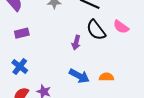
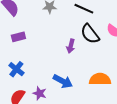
blue arrow: (79, 76) -> (63, 81), moved
orange semicircle: (106, 77) -> (100, 79), size x1.5

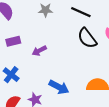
purple arrow: (71, 46) -> (39, 51), moved, turned 48

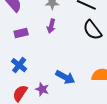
purple arrow: (39, 51) -> (51, 26), moved, turned -48

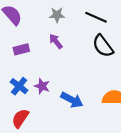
purple arrow: (51, 26) -> (56, 41), turned 128
purple star: (42, 89) -> (42, 86), moved

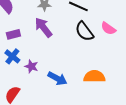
purple arrow: (56, 41) -> (43, 27), size x1.5
blue cross: (19, 86) -> (12, 56), moved

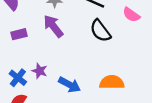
pink semicircle: (108, 28) -> (131, 15), moved
blue cross: (12, 56) -> (18, 78), moved

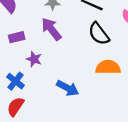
purple star: (40, 71) -> (34, 59), moved
orange semicircle: (112, 82) -> (108, 67), moved

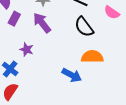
purple rectangle: (17, 37) -> (14, 19), moved, turned -48
blue arrow: (68, 88) -> (72, 75), moved

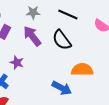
black semicircle: (84, 27) -> (62, 40), moved

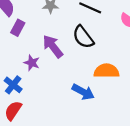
purple arrow: (32, 36) -> (53, 46), moved

